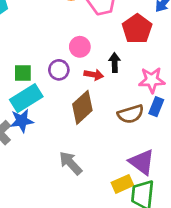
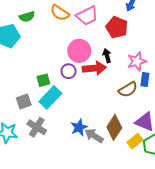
pink circle: (80, 47) -> (79, 51), size x1.5
red arrow: (94, 75) -> (94, 68), size x1.6
brown diamond: (82, 107) -> (114, 127), moved
blue star: (22, 121) -> (79, 127), moved

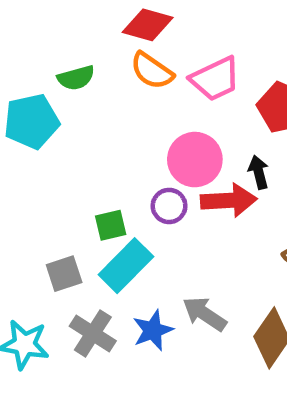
blue star: (79, 127) -> (153, 330), moved
gray arrow: (94, 136) -> (205, 314), moved

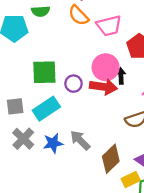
pink circle: (195, 160) -> (106, 67), moved
green square: (111, 225) -> (44, 72), moved, size x1.6

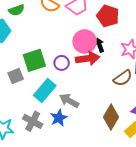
gray square: (15, 106) -> (16, 76), moved
gray arrow: (80, 140) -> (69, 101), moved

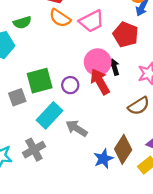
red arrow: (88, 58) -> (100, 82), turned -115
blue star: (59, 118) -> (103, 159), moved
gray cross: (33, 121) -> (34, 150), turned 30

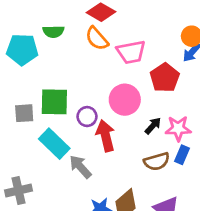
black arrow: (114, 67) -> (153, 126), moved, turned 42
red arrow: (100, 82) -> (106, 136), moved
cyan rectangle: (50, 115) -> (54, 144), turned 75
gray cross: (34, 150) -> (18, 191), moved

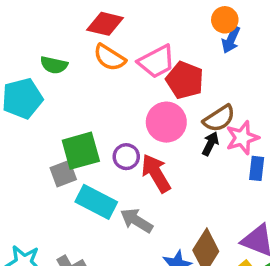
green semicircle: (53, 32) -> (54, 65), turned 30
red pentagon: (165, 78) -> (185, 80), moved
gray square: (24, 113) -> (63, 174), moved
brown semicircle: (157, 161) -> (219, 118), moved

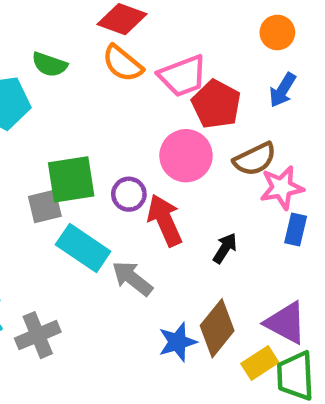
blue arrow: (231, 40) -> (283, 90), moved
black arrow: (210, 144) -> (225, 248), moved

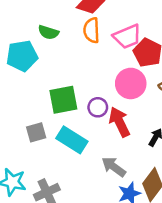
orange semicircle: (123, 63) -> (92, 30), turned 50
gray square: (45, 206) -> (36, 132), moved
gray arrow: (132, 278) -> (114, 167), moved

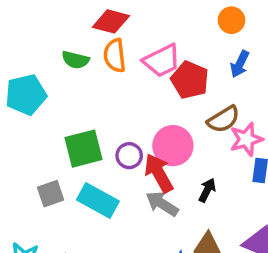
green semicircle: (48, 32) -> (75, 60), moved
pink circle: (131, 83) -> (173, 146), moved
gray arrow: (114, 167) -> (162, 204), moved

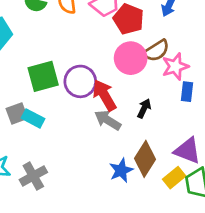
pink circle: (173, 146) -> (131, 58), moved
purple circle: (129, 156) -> (80, 81), size x1.5
cyan rectangle: (98, 200) -> (33, 118), moved, size x0.7

